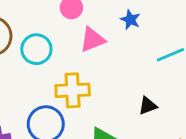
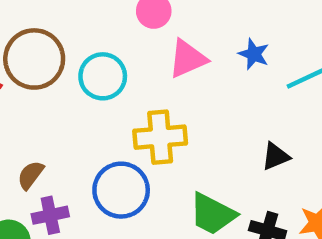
blue star: (130, 20) -> (254, 54), moved

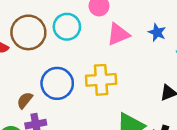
cyan circle: (103, 76) -> (67, 27), moved
blue circle: (121, 190) -> (57, 83), moved

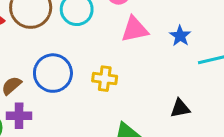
yellow cross: (101, 80) -> (105, 79), size x0.7

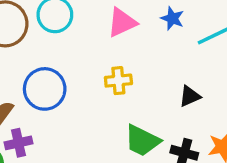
yellow cross: (105, 79) -> (118, 81), moved

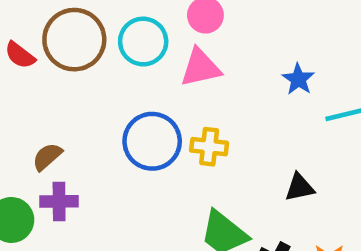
pink triangle: (122, 22) -> (200, 68), moved
blue circle: (45, 89) -> (152, 141), moved

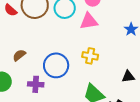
blue circle: (152, 141) -> (56, 65), moved
purple cross: (59, 201) -> (36, 84), moved

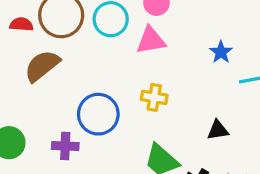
red semicircle: (11, 10) -> (21, 24), turned 144
brown semicircle: (19, 55) -> (42, 66), moved, size x1.6

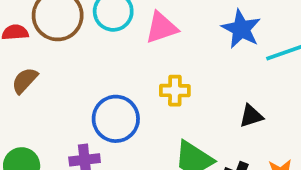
blue star: (221, 52) -> (241, 29), size x1.5
brown semicircle: (42, 66) -> (25, 81), moved, size x0.7

